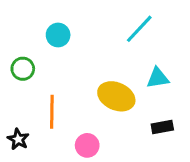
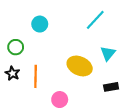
cyan triangle: (158, 78) -> (108, 53), turned -42
black star: (18, 139) -> (12, 73), moved

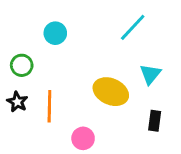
black rectangle: (111, 87) -> (155, 121), turned -72

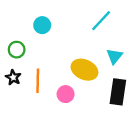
black rectangle: (155, 121) -> (118, 92), size x1.6
pink circle: (83, 138) -> (66, 94), moved

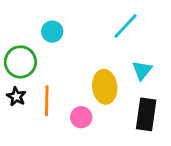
green circle: (17, 50) -> (20, 62), size x1.5
yellow ellipse: (84, 70) -> (105, 87), turned 60

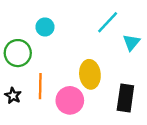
cyan triangle: (142, 70) -> (131, 42), moved
black star: (16, 96) -> (13, 96), moved
pink circle: (81, 117) -> (70, 100), size x1.5

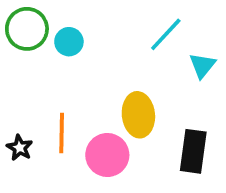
green circle: (18, 53) -> (27, 29), moved

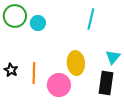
cyan line: (166, 34) -> (91, 19), turned -30
cyan triangle: (202, 65) -> (113, 57), moved
black star: (20, 148) -> (11, 70), moved

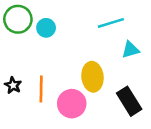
cyan line: (91, 19) -> (111, 23), turned 60
cyan triangle: (113, 57) -> (130, 50), moved, turned 35
black rectangle: (106, 83) -> (129, 101), turned -40

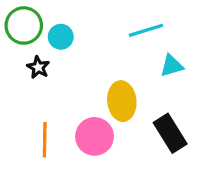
black star: (13, 85) -> (38, 67), moved
orange line: (41, 89) -> (45, 140), moved

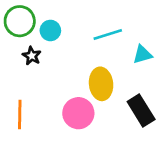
cyan line: (146, 30) -> (108, 34), moved
orange line: (45, 140) -> (20, 115), moved

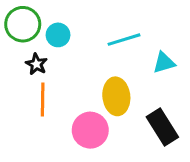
orange line: (20, 115) -> (43, 99), moved

